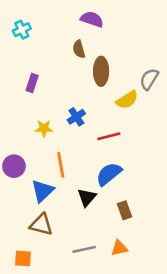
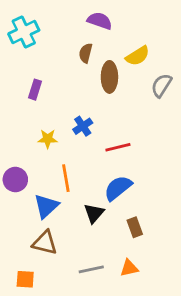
cyan cross: (22, 30) -> (24, 32), size x1.5
brown semicircle: (79, 49) -> (86, 53), turned 30
yellow semicircle: (127, 100) -> (138, 56), moved

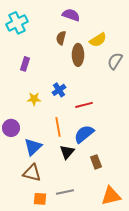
orange line: (66, 178) -> (58, 127), moved
orange triangle: (129, 268) -> (111, 196), moved, size x1.5
orange square: (25, 279) -> (40, 199), moved

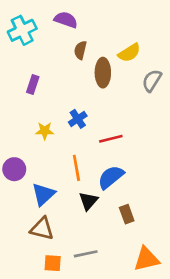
purple semicircle: (71, 15) -> (66, 20), moved

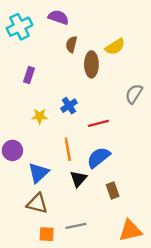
gray semicircle: (152, 81) -> (134, 94), moved

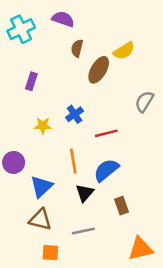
brown ellipse: (91, 64) -> (99, 70), turned 30
gray line: (76, 226) -> (83, 231), moved

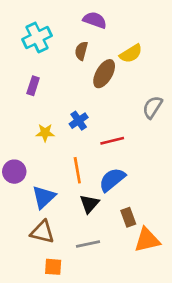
purple semicircle: (63, 19) -> (95, 20), moved
cyan cross: (21, 29) -> (37, 37), moved
orange triangle: (141, 249) -> (147, 240), moved

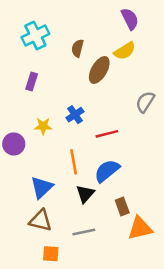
purple semicircle: (95, 20) -> (130, 19), moved, turned 45
purple circle: (14, 172) -> (14, 144), moved

